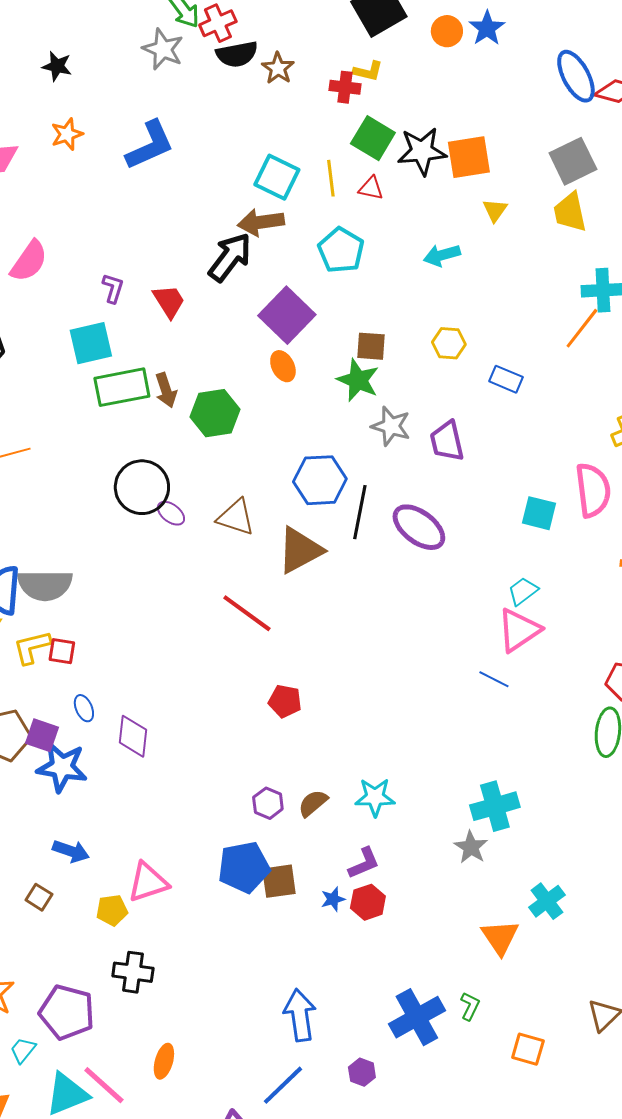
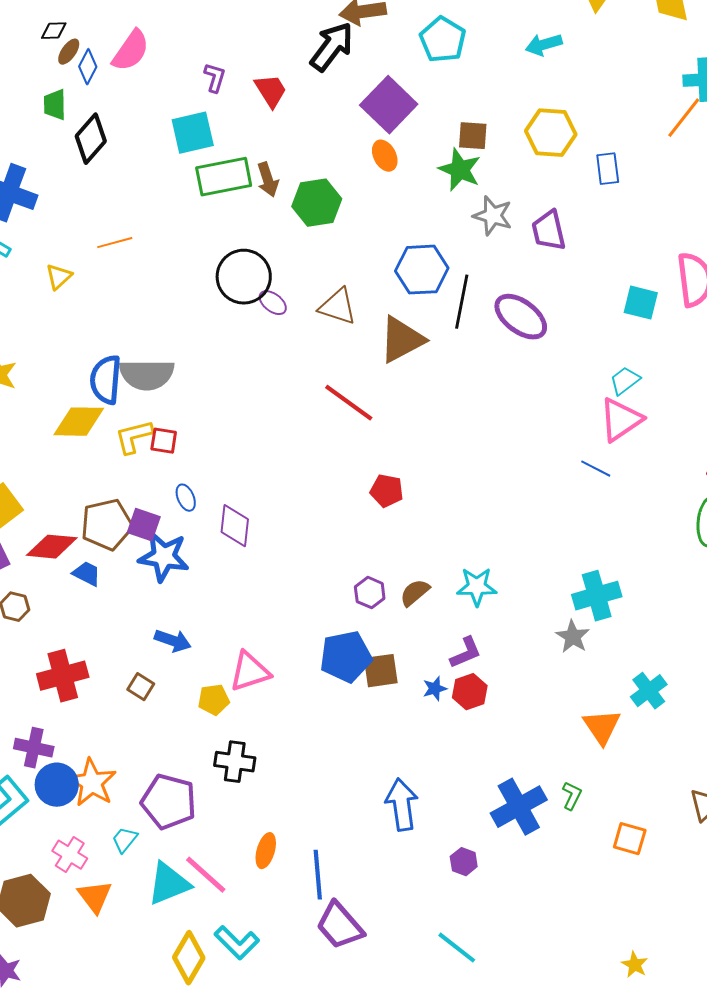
yellow hexagon: (449, 343) -> (551, 133), size x1.5
blue rectangle: (506, 379) -> (608, 169), turned 60
blue line: (283, 1085) -> (318, 875), moved, turned -51

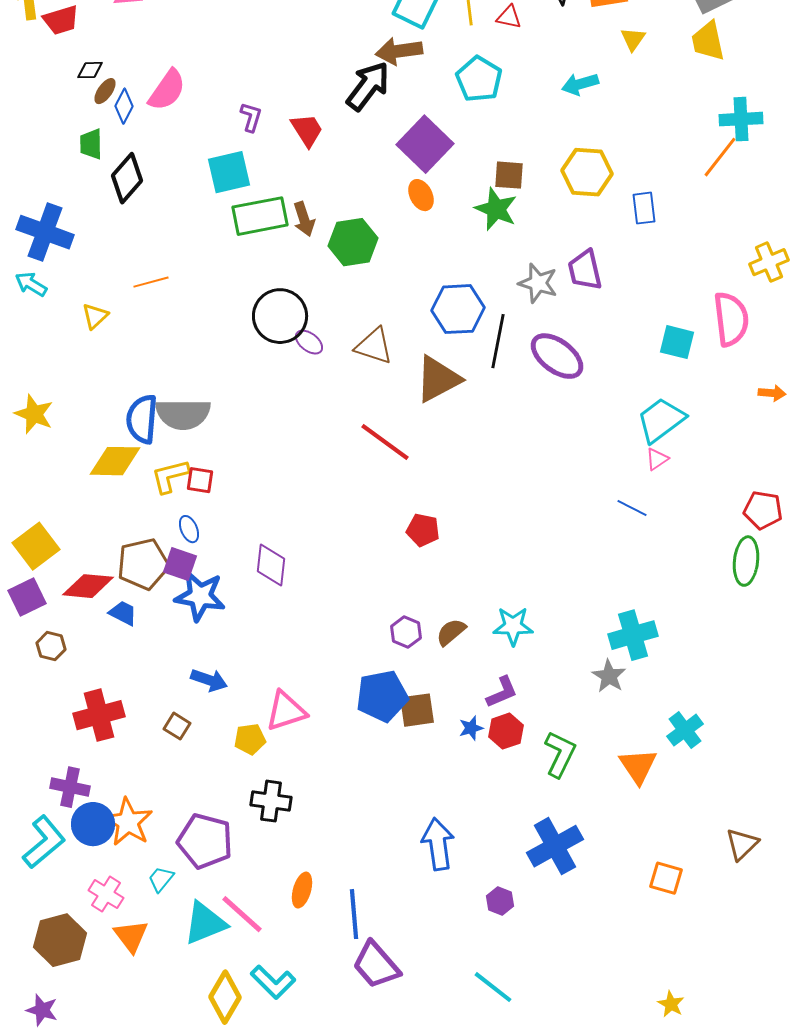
gray star: (493, 216) -> (538, 283), moved
cyan trapezoid: (625, 381) -> (661, 420), size x1.6
pink triangle: (621, 420) -> (657, 459), size x0.5
blue ellipse: (186, 498) -> (189, 529), moved
green L-shape: (572, 796) -> (560, 754), moved, size x1.6

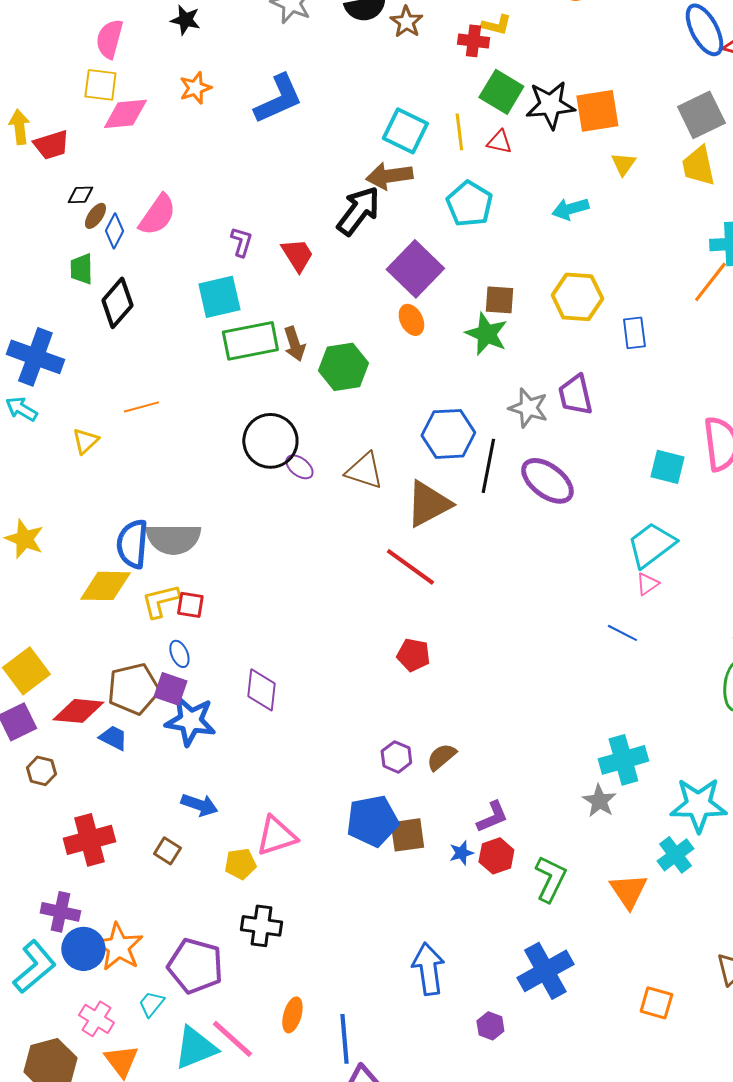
red line: (385, 442) -> (410, 567), moved
cyan star: (513, 626) -> (698, 805), moved, size x1.4

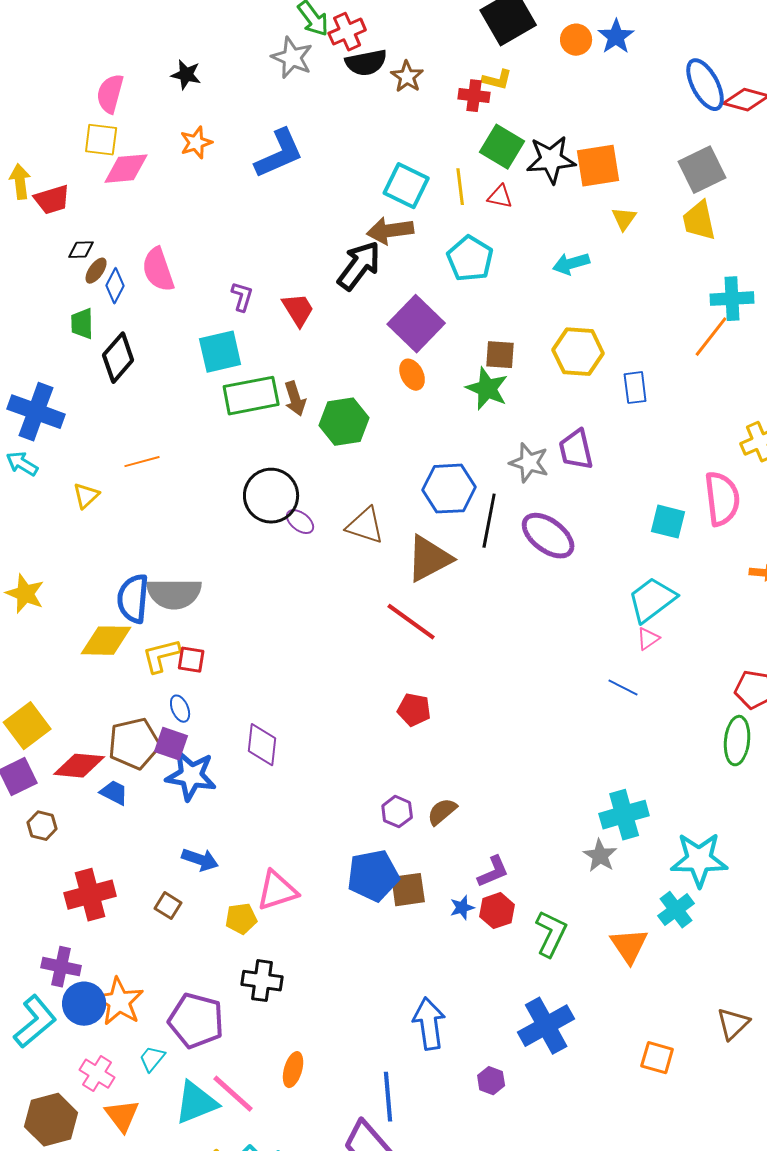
pink semicircle: (157, 215) -> (158, 270), turned 126
blue line: (344, 1039) -> (388, 1097), moved

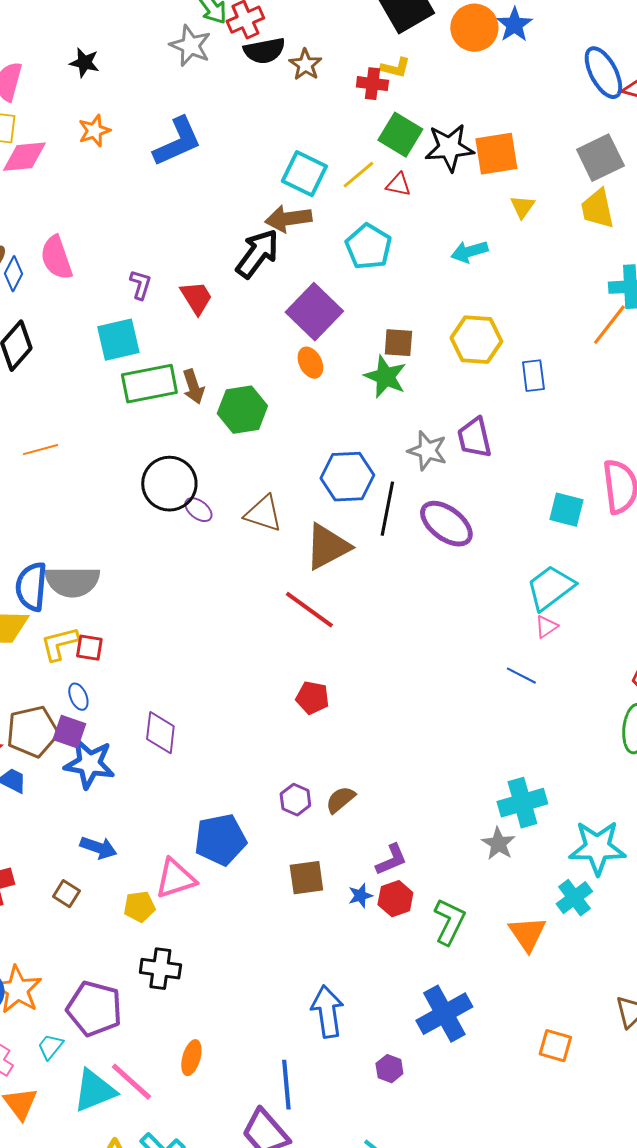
orange circle: (576, 40) -> (474, 28), size x1.5
yellow line: (460, 187) -> (358, 175), turned 57
blue pentagon: (373, 876) -> (220, 840), moved

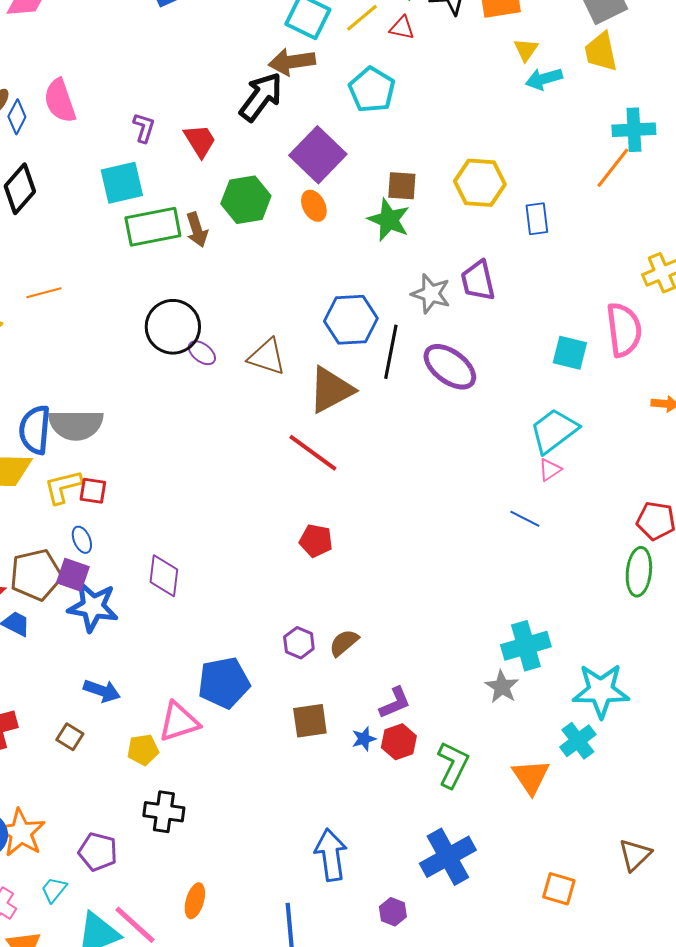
cyan arrow: (469, 252) -> (544, 79), moved
green hexagon: (242, 410) -> (246, 200), moved
purple pentagon: (94, 1009) -> (98, 852), size x0.7

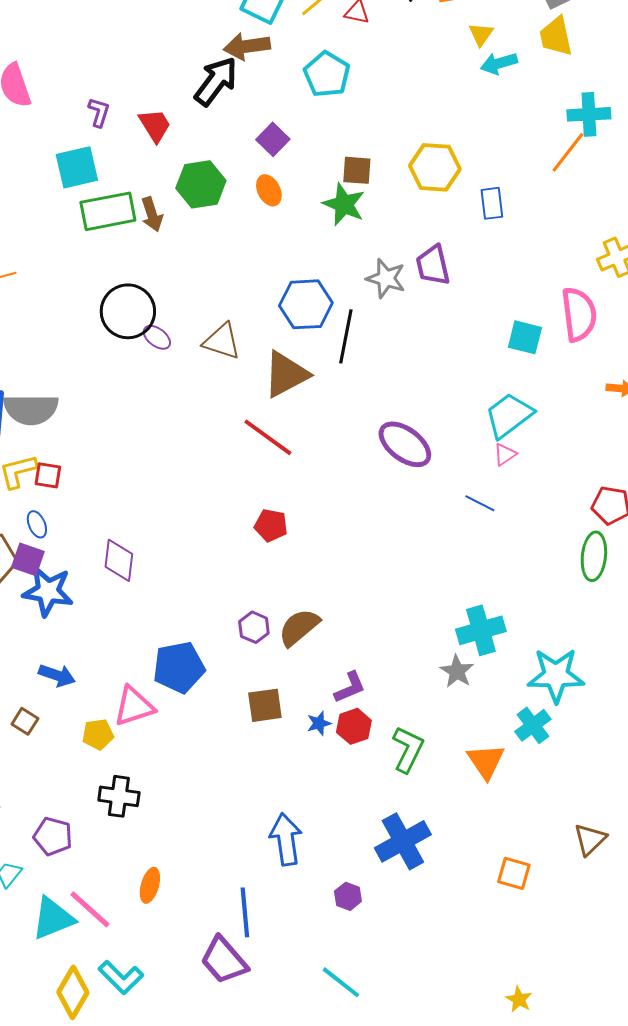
purple square: (318, 155) -> (273, 139), size x0.6
purple ellipse: (450, 367) -> (405, 444), moved
brown semicircle: (344, 643) -> (299, 627), size x1.4

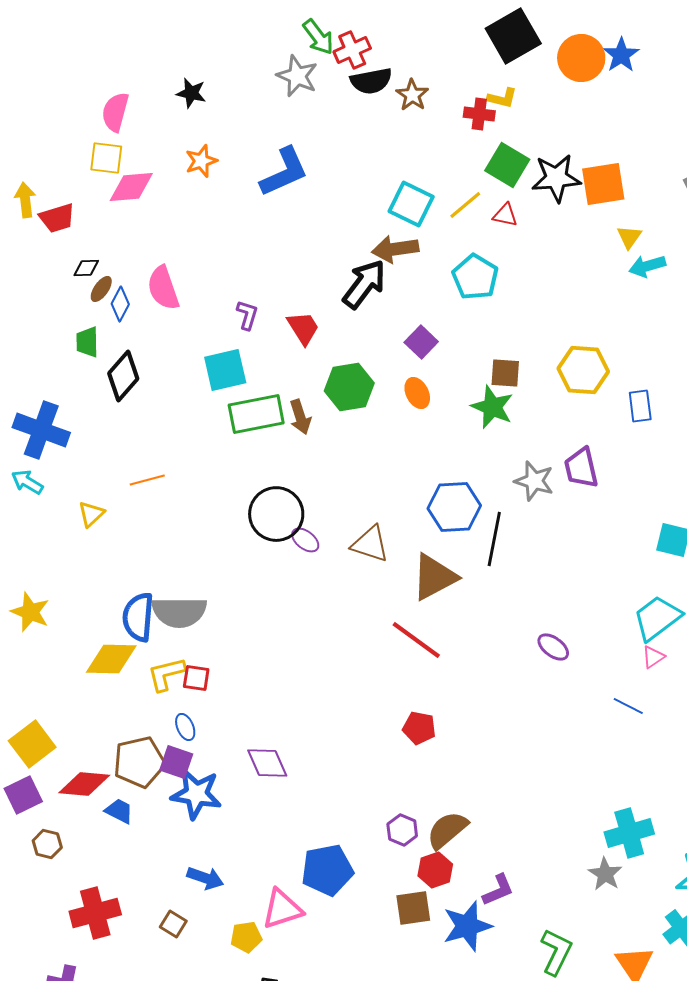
purple ellipse: (405, 444) -> (553, 647), size x0.6
purple diamond: (119, 560) -> (267, 763), turned -30
blue star: (319, 723) -> (467, 926), size x2.0
red hexagon: (354, 726) -> (435, 870), moved

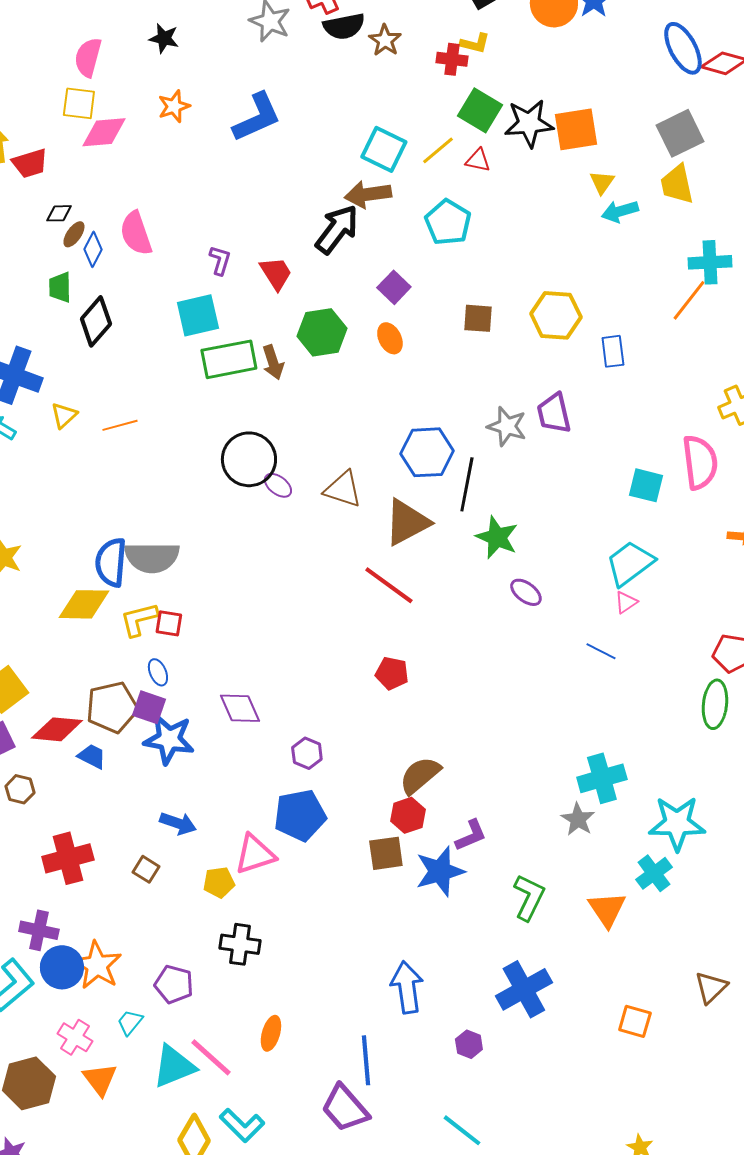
green star: (492, 407) -> (497, 537), moved
yellow triangle: (91, 514) -> (64, 415), moved
purple hexagon: (402, 830) -> (307, 753), moved

